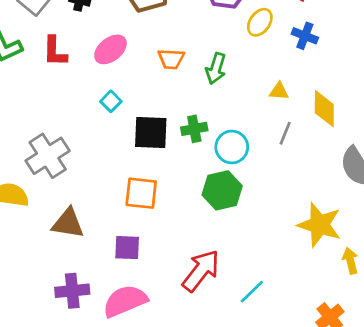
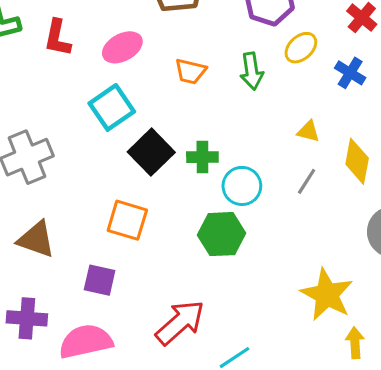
green arrow: (216, 69) -> (252, 71), moved, turned -36
cyan square: (111, 101) -> (112, 107), size x1.8
black square: (151, 133) -> (151, 152), turned 33

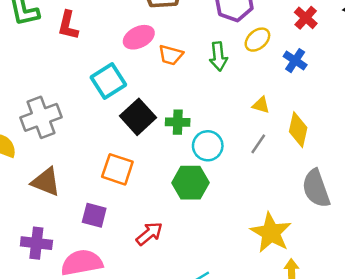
pink ellipse: (122, 47) -> (139, 37), moved
red arrow: (180, 322) -> (149, 234), moved, size x0.7

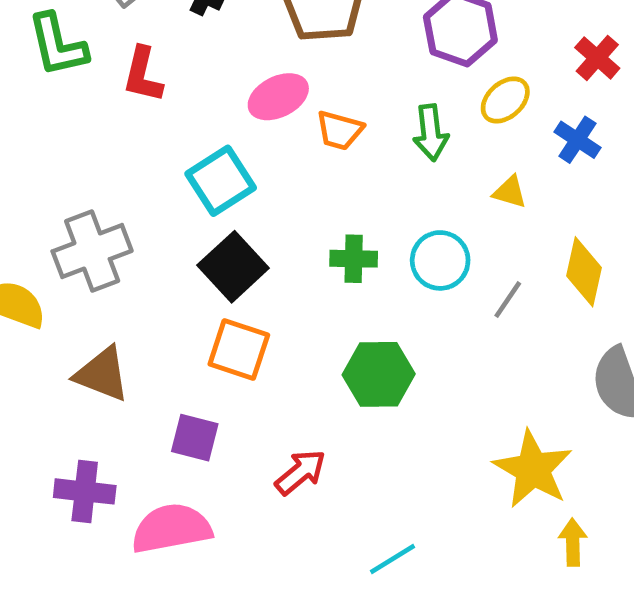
yellow triangle: (261, 105) -> (510, 192), moved
black square: (138, 117) -> (233, 267), moved
cyan circle: (208, 146) -> (440, 260), moved

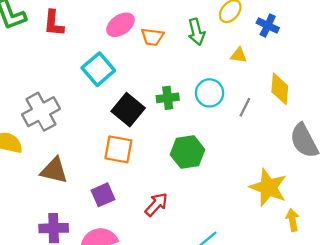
black square: (233, 267) -> (128, 110), moved
purple square: (195, 438) -> (103, 195), turned -30

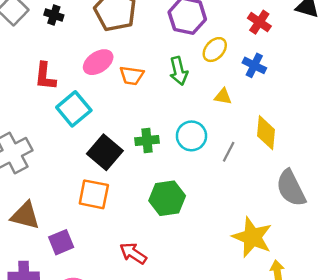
red L-shape: (54, 23) -> (45, 76), moved
purple square: (103, 195) -> (61, 242), moved
red arrow: (156, 204) -> (133, 253), turned -100

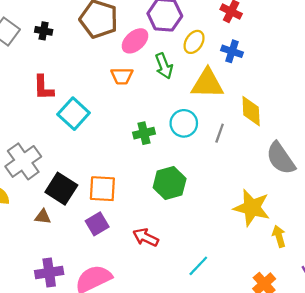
pink ellipse: (98, 62) -> (135, 41), moved
yellow triangle: (223, 96) -> (207, 84), size x2.0
black square: (105, 152) -> (61, 189), moved
brown triangle: (25, 216) -> (43, 217), size x0.6
purple square: (61, 242) -> (97, 224), moved

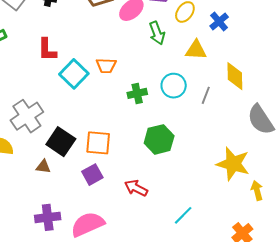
blue cross: (232, 51) -> (219, 21), turned 30
orange trapezoid: (122, 76) -> (106, 66), moved
yellow triangle: (207, 84) -> (196, 50), size x0.7

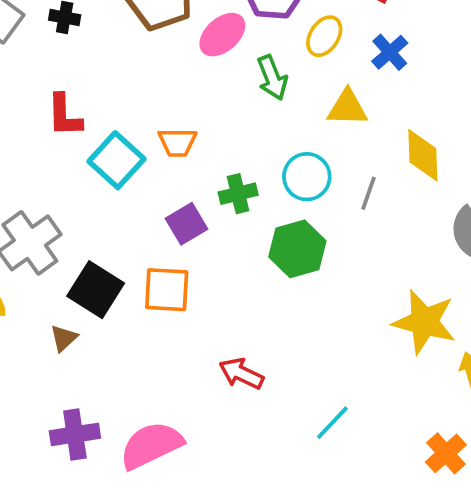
green hexagon: (159, 139) -> (297, 249), moved
brown triangle: (43, 167) -> (64, 338), turned -49
purple square: (92, 175) -> (186, 224), moved

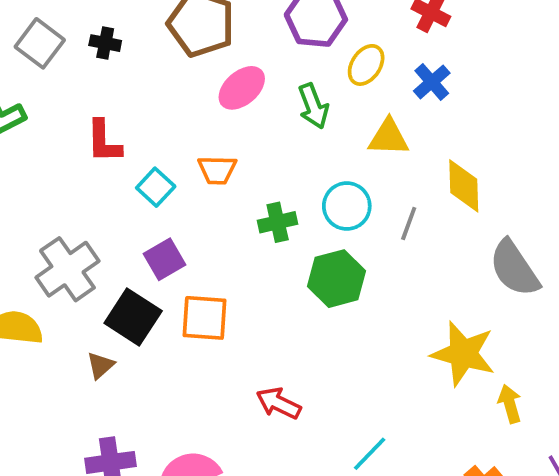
pink ellipse: (222, 35) -> (242, 88), moved
cyan square: (117, 160) -> (156, 187), size x0.7
purple square: (186, 224) -> (165, 259), moved

